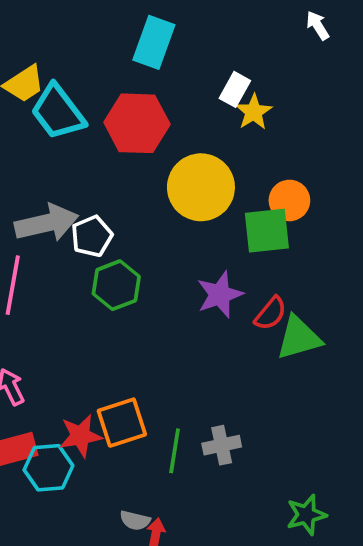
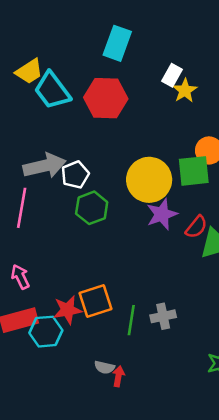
yellow circle: (201, 187) -> (149, 180), moved

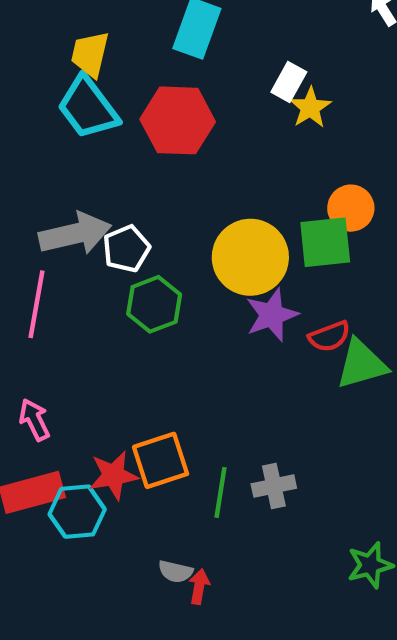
yellow trapezoid: (29, 71) -> (90, 54), moved, turned 136
red semicircle: (196, 227) -> (329, 336), turned 30

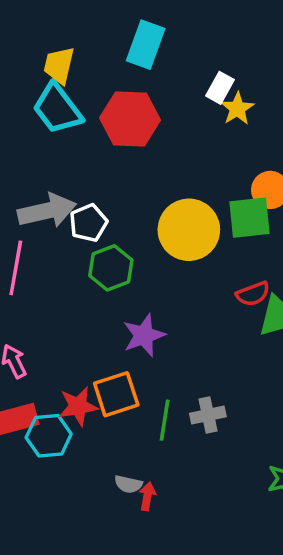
purple star: (272, 315) -> (144, 335), moved

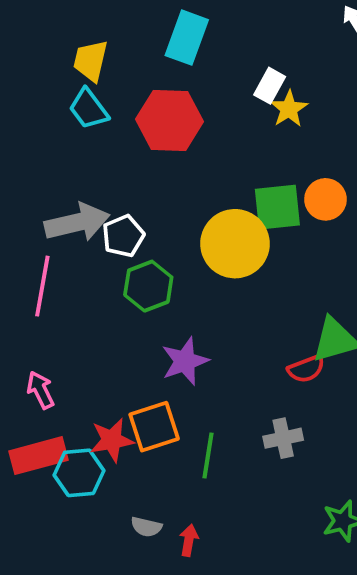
cyan trapezoid: (57, 109) -> (89, 109), size x0.7
green square: (249, 218) -> (277, 207), moved
red semicircle: (253, 294) -> (306, 369), moved
gray cross: (208, 415) -> (283, 438), moved
gray semicircle: (128, 484) -> (146, 527), moved

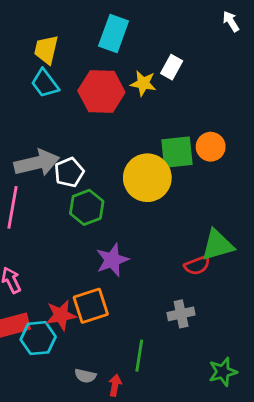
yellow star: (289, 109) -> (143, 83), moved, turned -30
green line: (208, 456) -> (139, 356), moved

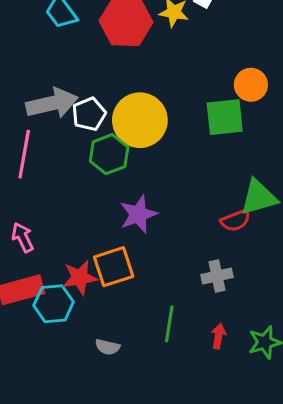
green square: (177, 152) -> (225, 117), moved
yellow circle: (147, 178) -> (140, 120), moved
red arrow: (115, 385) -> (219, 336), moved

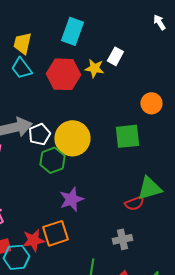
orange circle: (251, 85) -> (151, 103), moved

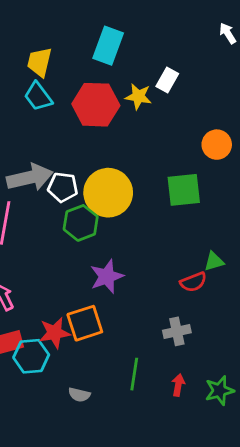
white pentagon: (39, 134) -> (63, 187), turned 30
green triangle: (149, 188) -> (214, 261), size x0.6

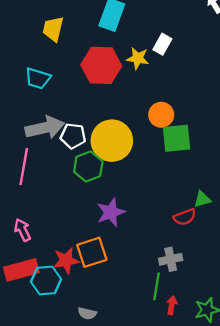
cyan trapezoid: (38, 96) -> (38, 78), moved, turned -36
orange circle: (217, 145) -> (161, 115), moved
green line: (134, 374) -> (156, 286), moved

